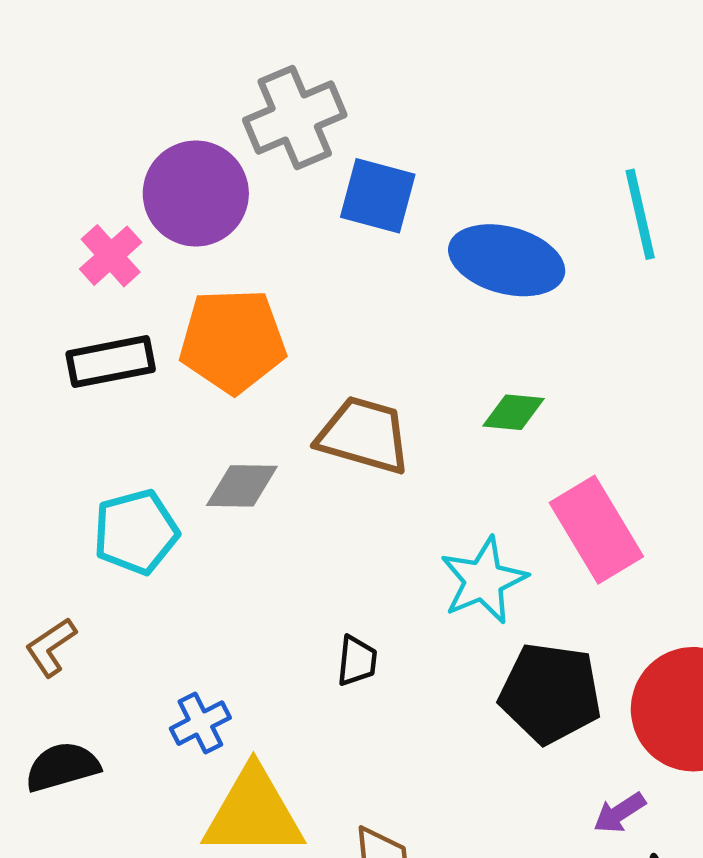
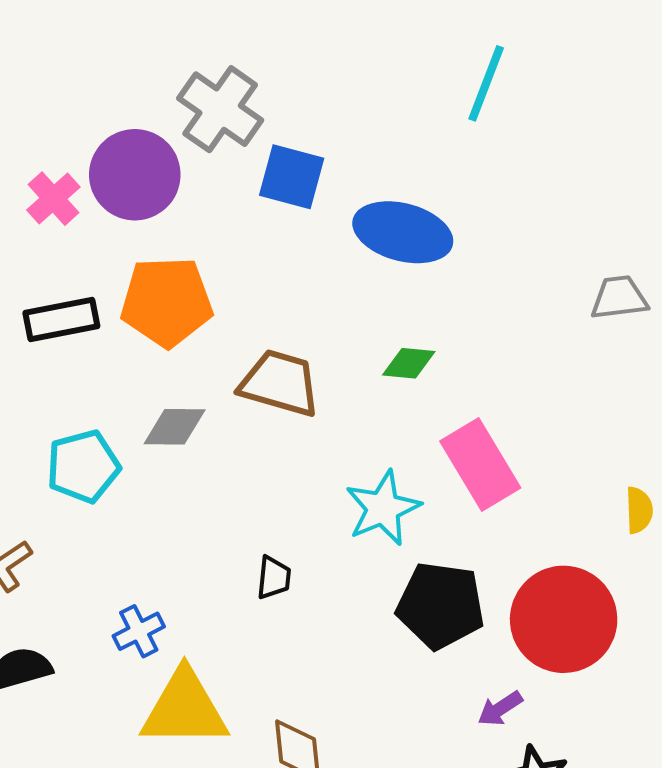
gray cross: (295, 118) -> (220, 109), turned -32
cyan line: (640, 214) -> (486, 83), moved, turned 34
pink cross: (111, 256) -> (53, 199), moved

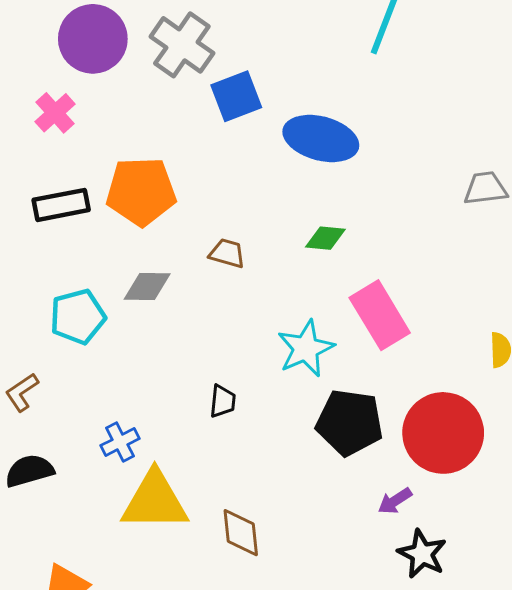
purple circle: (135, 175) -> (93, 39), moved
blue square: (292, 177) -> (236, 96), turned -36
brown trapezoid: (280, 383) -> (227, 253), size x0.6

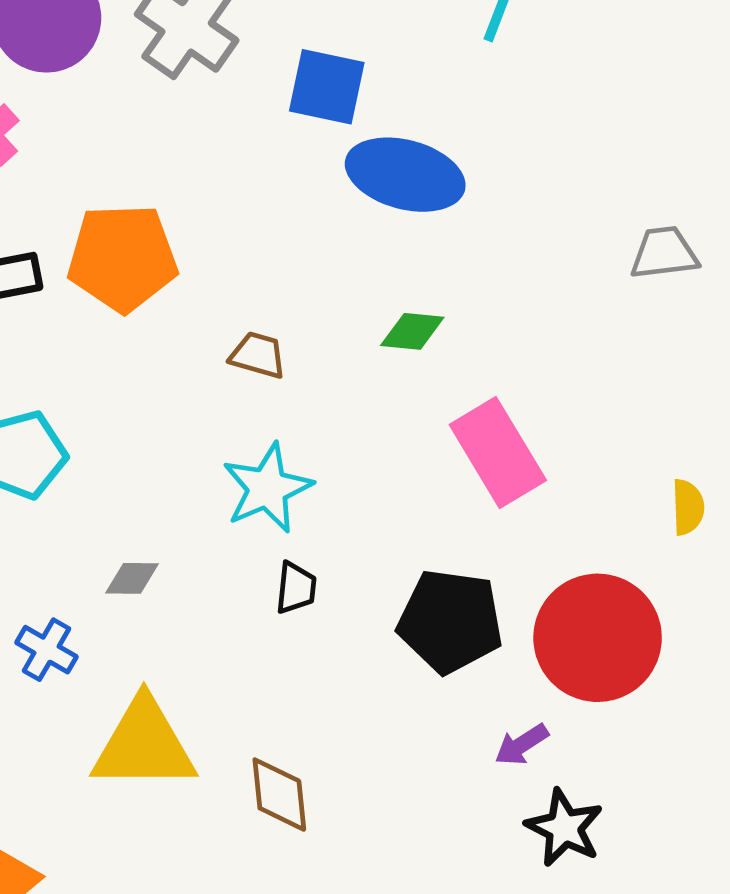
blue square: (236, 96) -> (327, 87), moved, turned 33
gray diamond: (147, 286) -> (132, 578), moved, size x0.7
cyan star: (306, 348) -> (267, 488), moved
black trapezoid: (223, 401) -> (296, 588), moved
blue cross: (120, 442) -> (46, 650), moved, turned -33

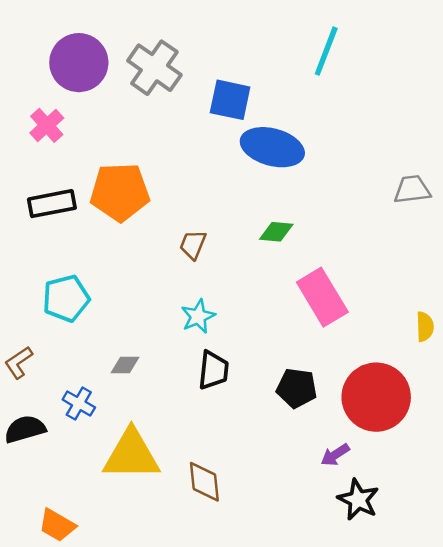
brown trapezoid: (258, 355) -> (193, 245), turned -84
cyan star: (267, 488) -> (198, 316), size x0.7
black trapezoid: (296, 588) -> (213, 370), size x1.4
black pentagon: (450, 621) -> (297, 388), size x0.7

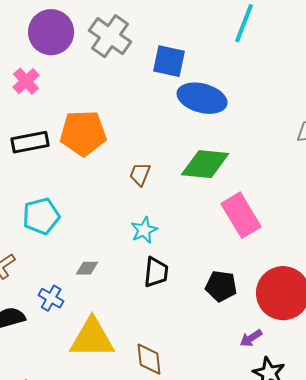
green diamond: (276, 232) -> (205, 164), size x1.8

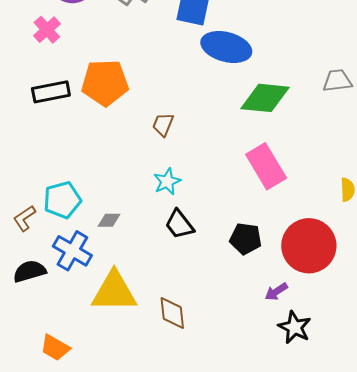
green diamond: (205, 164) -> (265, 98), moved
cyan pentagon: (41, 216) -> (62, 200), moved
black trapezoid: (156, 272) -> (179, 224), turned 136
blue cross: (51, 298) -> (72, 251), size x1.5

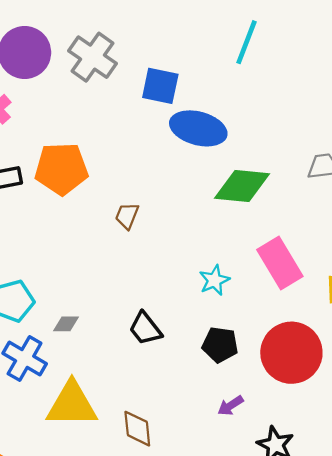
pink rectangle: (266, 166) -> (280, 263), moved
cyan star: (167, 182) -> (214, 280), moved
purple arrow: (276, 292) -> (230, 406), moved

